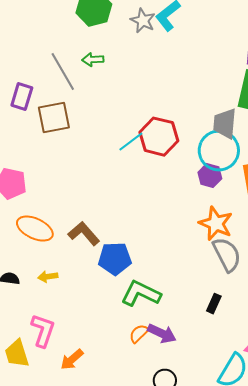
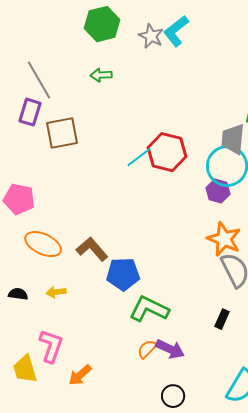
gray line: (63, 72) -> (39, 80), moved

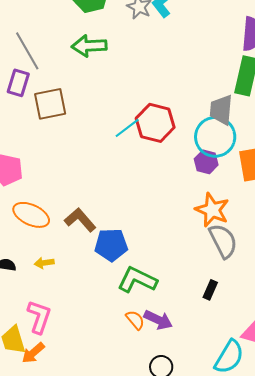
green arrow: (101, 75) -> (89, 46), size x1.6
orange semicircle: (147, 349) -> (135, 320), turned 95
orange arrow: (80, 375) -> (33, 353), moved

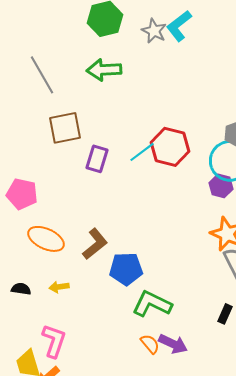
purple rectangle: (18, 83) -> (97, 159), moved
brown L-shape: (80, 220) -> (95, 244), turned 92

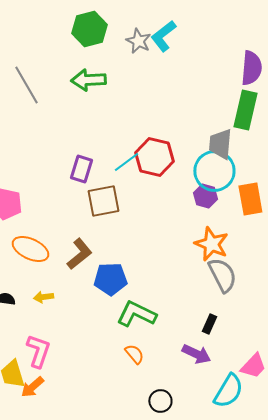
brown square: (65, 128) -> (103, 201), moved
purple arrow: (173, 344) -> (196, 354), moved

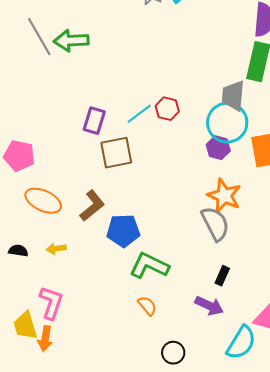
green arrow: (88, 80) -> (71, 41), moved
red hexagon: (154, 157) -> (167, 109), size x0.6
gray semicircle: (222, 275) -> (215, 224), moved
orange arrow: (32, 387) -> (45, 339), turned -40

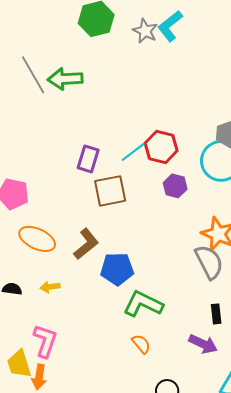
red hexagon: (167, 109) -> (161, 147), size x1.4
purple hexagon: (218, 148) -> (175, 186), moved
black rectangle: (222, 276) -> (216, 314), turned -30

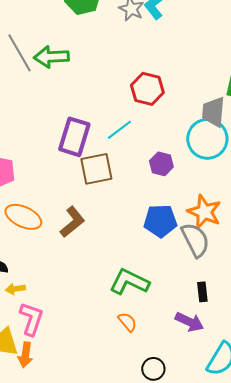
red hexagon: (161, 147) -> (147, 89), moved
purple rectangle: (88, 159) -> (74, 137), size x1.4
blue pentagon: (117, 269) -> (160, 221), moved
yellow arrow: (50, 287) -> (15, 289), moved

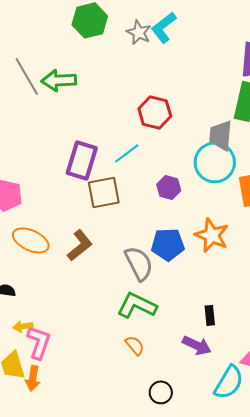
gray semicircle: (195, 240) -> (139, 263), moved
yellow arrow: (15, 289) -> (23, 326), moved

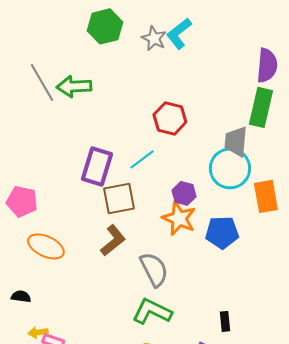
orange star: (212, 235) -> (179, 218), moved
blue pentagon: (168, 244) -> (222, 232), moved
brown L-shape: (80, 245) -> (113, 240), moved

